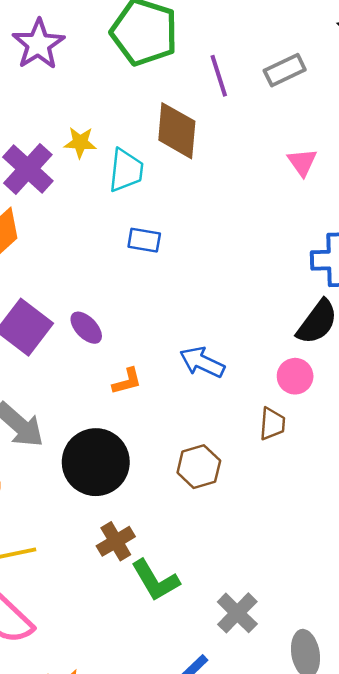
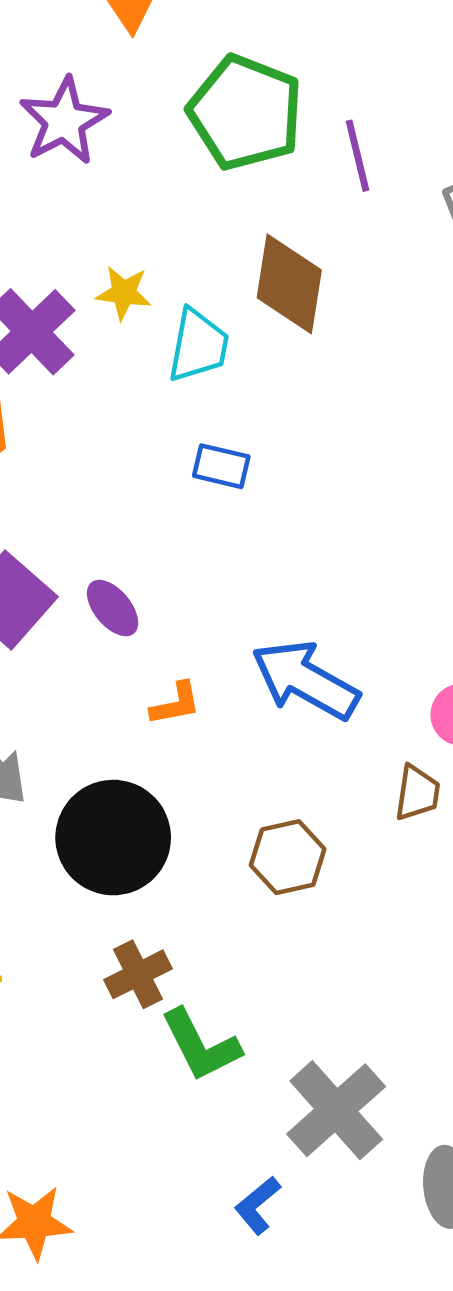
purple line: (219, 76) -> (358, 156), moved
blue arrow: (202, 362) -> (305, 680), size x1.4
gray cross: (237, 613) -> (336, 1110), size x1.4

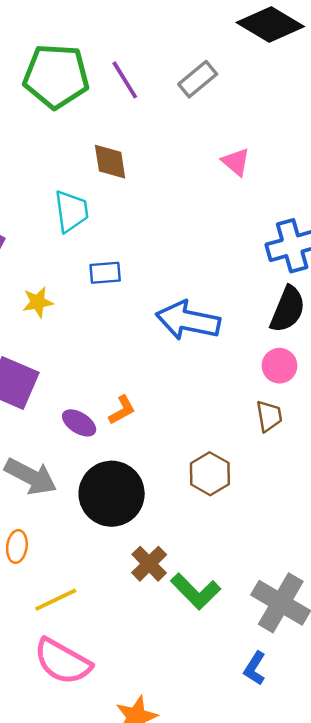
brown diamond: (289, 284) -> (110, 162), size x0.7
yellow star: (124, 293) -> (38, 302), moved
purple ellipse: (113, 608) -> (79, 423), moved
blue arrow: (305, 680) -> (188, 321), moved

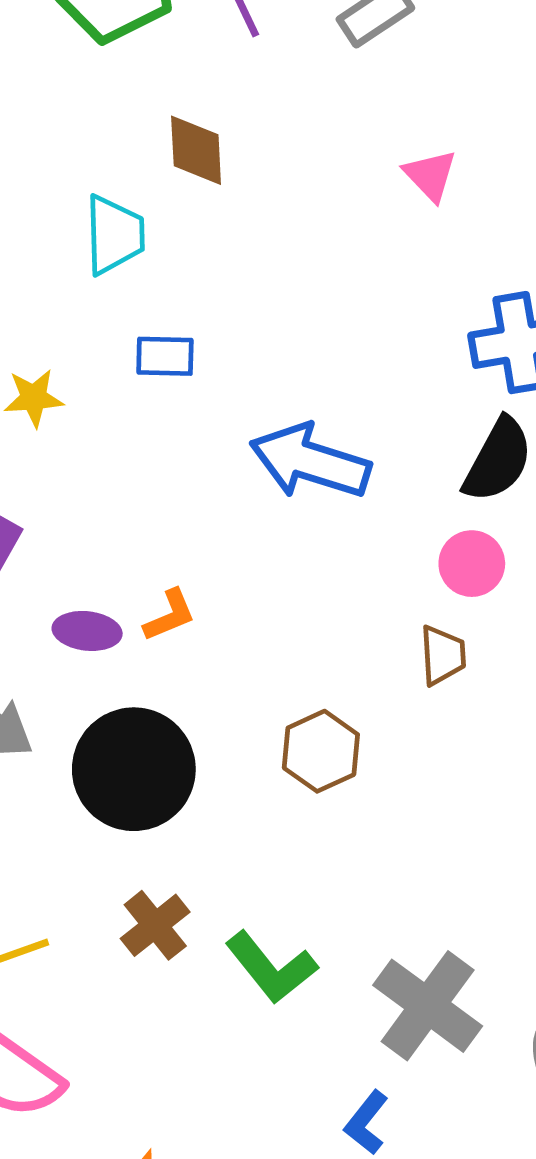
purple ellipse: (79, 423) -> (87, 631), turned -32
brown cross: (149, 564) -> (155, 925), moved

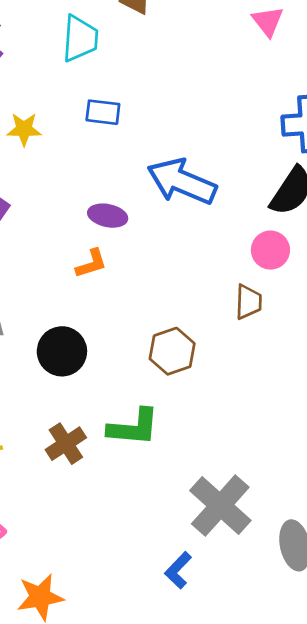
purple ellipse: (87, 631) -> (108, 216), moved
black circle: (134, 769) -> (62, 351), size x0.7
green L-shape: (271, 968) -> (134, 427), moved, turned -52

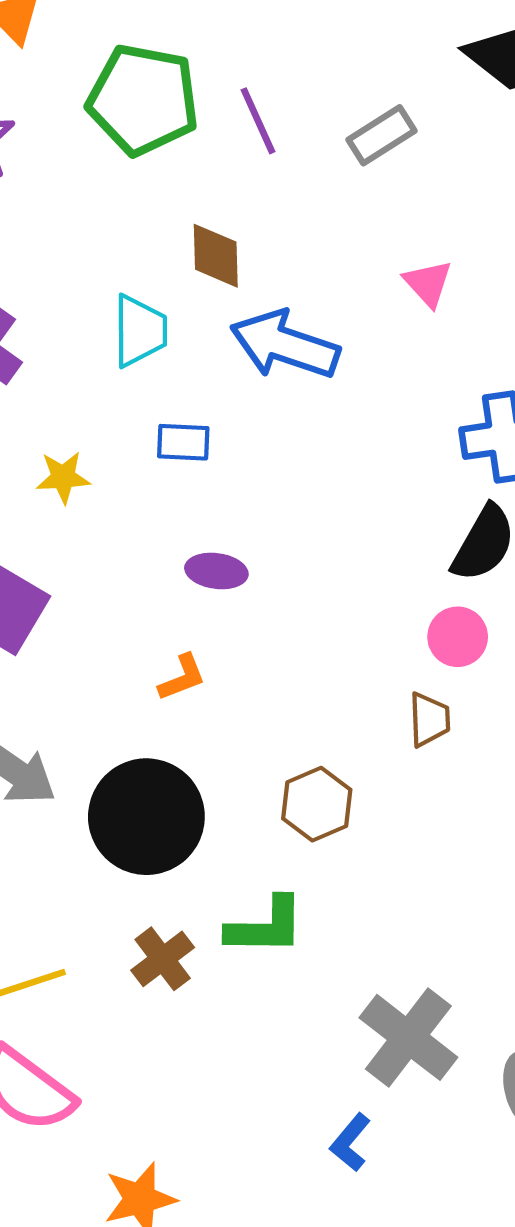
blue arrow: (182, 182) -> (285, 345), moved
purple ellipse: (108, 216) -> (216, 571), moved
black circle: (62, 351) -> (146, 817), size x1.5

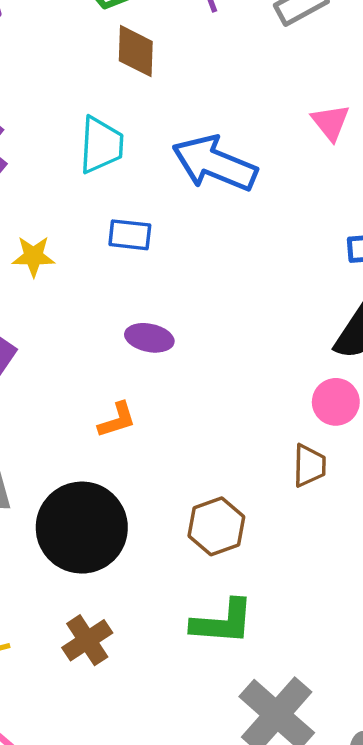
brown diamond: (216, 256) -> (136, 51), moved
green L-shape: (266, 926) -> (223, 622), moved

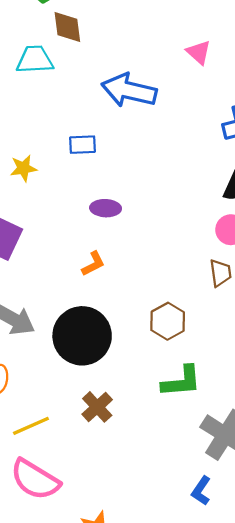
cyan trapezoid: (101, 145) -> (35, 60), moved, turned -87

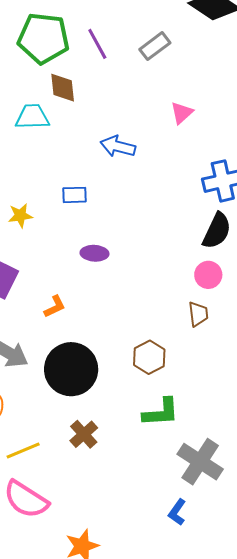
pink triangle: (199, 52) -> (182, 113), turned 35
blue arrow: (129, 90) -> (118, 146), size x0.7
orange L-shape: (93, 264) -> (55, 307), moved

